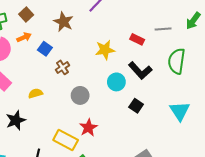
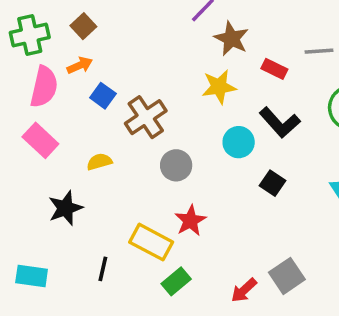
brown star: (63, 22) -> (231, 39), moved
blue square: (45, 49) -> (103, 96), moved
brown cross: (62, 67) -> (146, 117), size x1.6

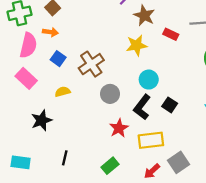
orange arrow: (80, 65) -> (50, 32), turned 32
blue square: (103, 96) -> (58, 59), moved
black L-shape: (280, 122) -> (142, 107), moved, turned 80
yellow rectangle: (151, 242) -> (151, 140), moved, turned -35

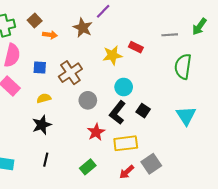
brown star: (144, 15) -> (83, 28), moved
orange arrow: (50, 32) -> (50, 35), moved
red rectangle: (171, 34) -> (136, 47), moved
blue square: (58, 59) -> (40, 68), turned -32
black star: (42, 120) -> (42, 125), moved

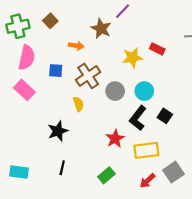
orange arrow: (50, 35) -> (76, 46), moved
yellow semicircle: (44, 98) -> (78, 104), moved, turned 88
gray circle: (88, 100) -> (115, 91), moved

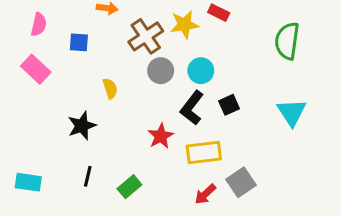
pink semicircle: (27, 58) -> (39, 25), size x0.7
brown cross: (88, 76) -> (146, 36), moved
black square: (165, 116) -> (229, 105), turned 32
green rectangle: (106, 175) -> (129, 187), moved

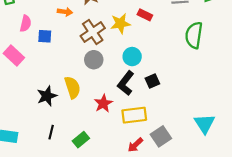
pink semicircle: (39, 25) -> (26, 23), moved
gray circle: (161, 71) -> (94, 60), moved
yellow semicircle: (110, 88) -> (72, 87), moved, size x1.5
cyan triangle: (292, 112) -> (205, 124), moved

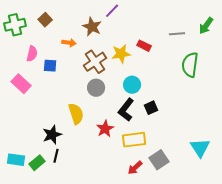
black star: (47, 96) -> (52, 135), moved
green rectangle: (81, 140) -> (37, 163), moved

